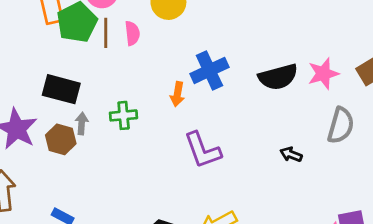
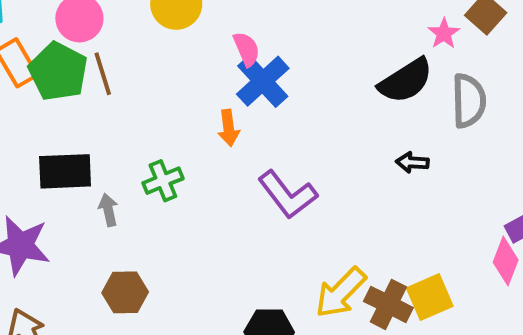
pink semicircle: (132, 33) -> (247, 49), moved
pink star: (323, 74) -> (444, 33), moved, size x0.7
black semicircle: (278, 77) -> (406, 81), moved
brown hexagon: (61, 139) -> (125, 292), moved

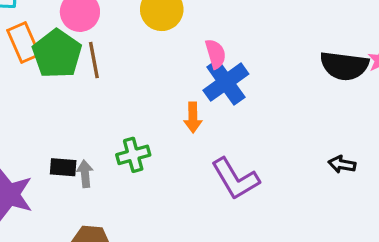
black semicircle: (406, 81) -> (344, 66), moved, turned 33
black rectangle: (65, 171) -> (63, 167), moved, size x0.6

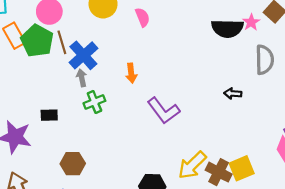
pink semicircle: (216, 54) -> (142, 17), moved
blue cross: (226, 82) -> (83, 55), moved
gray arrow: (85, 174) -> (82, 78), moved

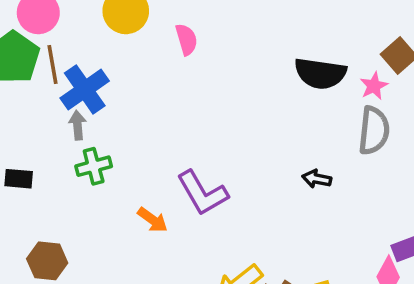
pink star: (251, 22) -> (374, 86), moved
orange arrow: (131, 73) -> (153, 220), moved, turned -54

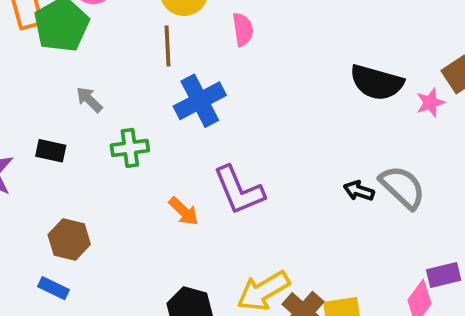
brown line: (53, 64) -> (168, 46), moved
blue cross: (85, 89) -> (200, 101), moved
gray arrow: (78, 125) -> (89, 100), moved, turned -48
gray semicircle: (374, 131) -> (402, 187), moved, turned -60

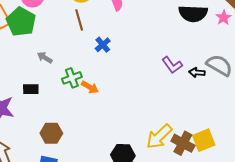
blue cross: (200, 101) -> (103, 45), size x0.6
purple L-shape: (239, 190) -> (172, 65), moved, size x0.7
orange arrow: (184, 211) -> (90, 87), moved

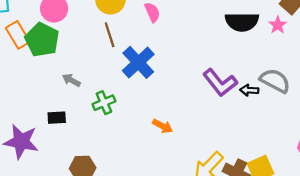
blue cross: (103, 45) -> (138, 62), size x1.8
purple L-shape: (172, 65) -> (220, 83), size x1.4
orange arrow: (90, 87) -> (163, 126), moved

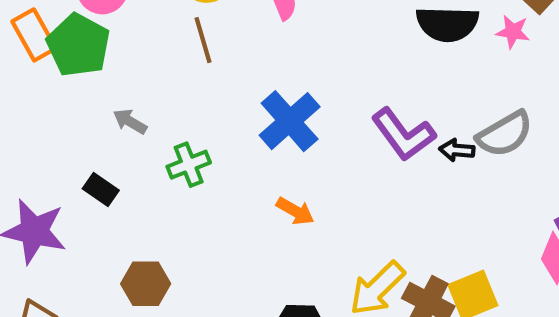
pink star: (278, 25) -> (513, 32), turned -30
blue cross: (138, 62) -> (290, 121), moved
gray semicircle: (275, 81) -> (505, 134), turned 120
black rectangle: (57, 118) -> (101, 189), turned 36

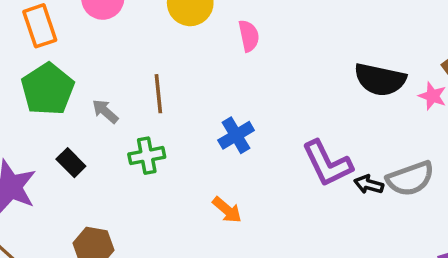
brown line: (203, 40) -> (158, 94), moved
green pentagon: (78, 45) -> (48, 89), moved
blue cross: (290, 121) -> (236, 135), size x0.7

